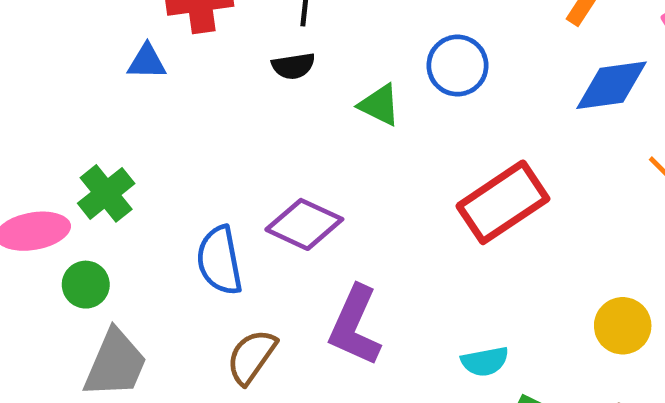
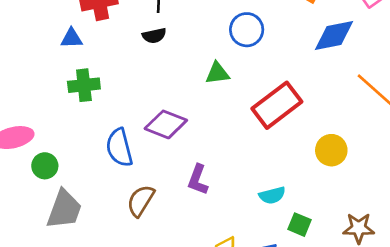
green triangle: (379, 105) -> (217, 73), moved, turned -30
green cross: (106, 193) -> (84, 85), moved, turned 36
purple L-shape: (355, 326) -> (198, 180), size x0.7
yellow circle: (623, 326) -> (331, 150), moved

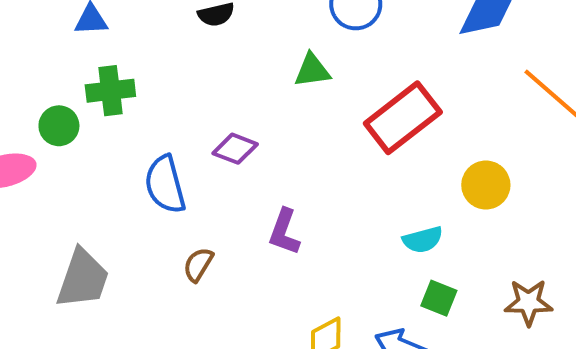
purple diamond: (166, 124) -> (235, 149), size x0.7
green circle: (45, 166) -> (59, 126), moved
cyan semicircle: (272, 195) -> (423, 240), moved
brown semicircle: (141, 201) -> (198, 265), size x0.7

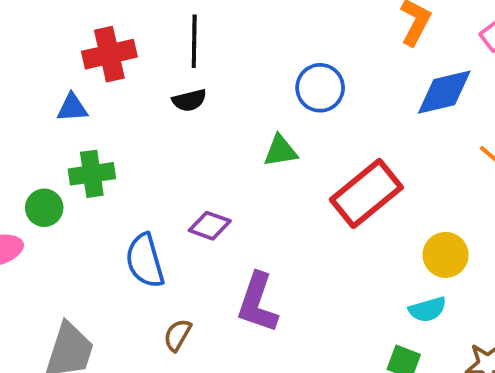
purple L-shape: (284, 232) -> (258, 303), size x1.4
cyan semicircle: (423, 240) -> (427, 309), moved

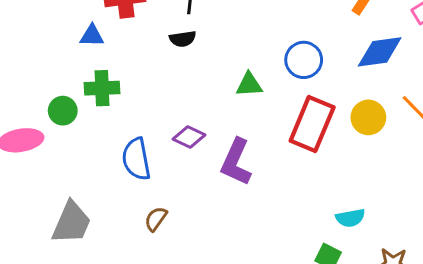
blue circle: (320, 88) -> (304, 60), moved
red rectangle: (366, 193) -> (312, 124), turned -34
yellow circle: (446, 255) -> (368, 117), moved
purple L-shape: (258, 303) -> (236, 162), moved

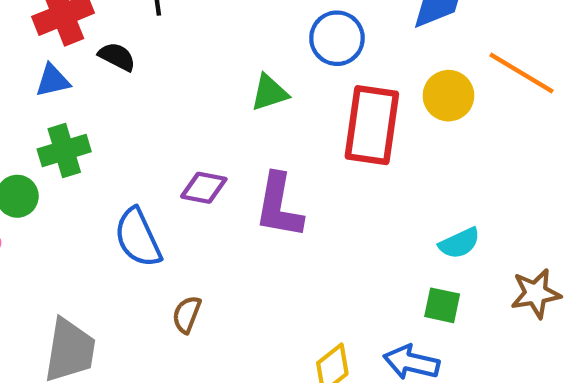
blue triangle: (92, 36) -> (53, 81), moved
black semicircle: (183, 39) -> (117, 57), moved, turned -130

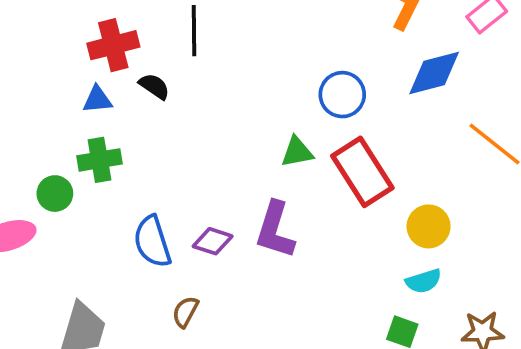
green triangle: (269, 93) -> (297, 152), moved
yellow circle: (448, 96) -> (429, 226), moved
red rectangle: (372, 125) -> (362, 172), turned -48
purple diamond: (204, 188) -> (213, 241), moved

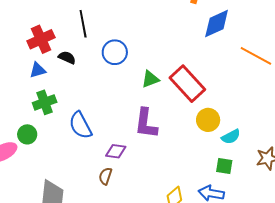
blue circle: (342, 95) -> (115, 52), moved
green circle: (55, 194) -> (27, 134), moved
yellow circle: (429, 226) -> (208, 120), moved
purple diamond: (213, 241) -> (116, 151), moved
blue semicircle: (152, 242) -> (80, 125), moved

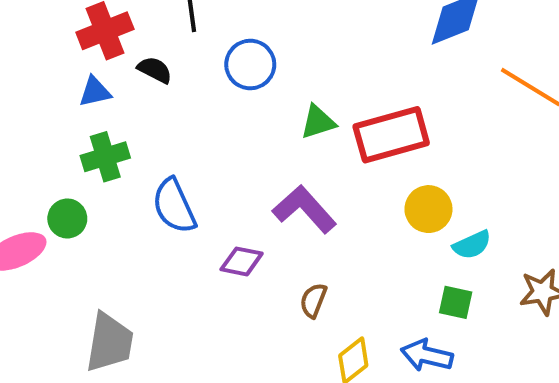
red rectangle: (187, 84) -> (391, 135), turned -66
purple L-shape: (146, 123) -> (304, 209), turned 128
brown semicircle: (105, 176) -> (313, 300), moved

